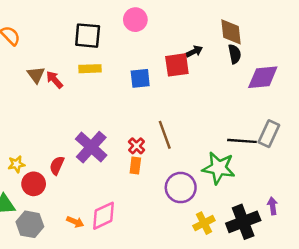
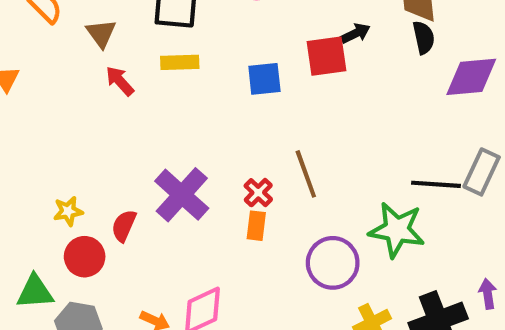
brown triangle: (36, 75) -> (101, 33), moved
yellow star: (16, 164) -> (68, 211), moved

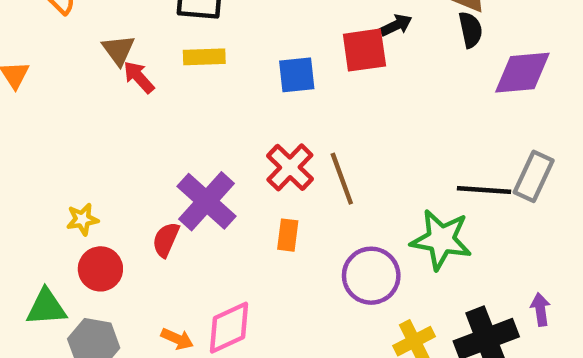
brown triangle: (101, 33) -> (118, 50), moved
red cross: (258, 193) -> (290, 167), moved, size x1.5
red semicircle: (124, 226) -> (166, 240), moved

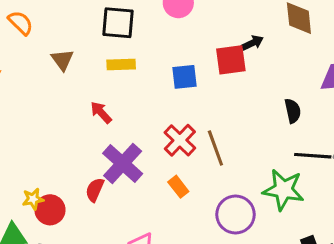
black semicircle: (470, 30) -> (293, 111), moved
red arrow: (139, 77) -> (101, 112), moved
yellow star: (82, 219) -> (33, 199), moved
orange rectangle: (288, 235) -> (178, 187), turned -45

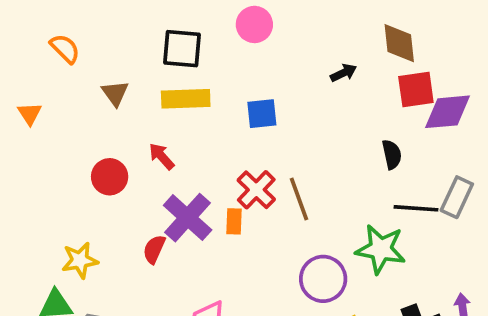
red square: (231, 60) -> (416, 89), moved
yellow rectangle: (121, 65) -> (186, 99), size x1.4
orange rectangle: (178, 187) -> (234, 221), moved, turned 40
yellow star: (33, 199) -> (80, 260), size x1.4
red circle: (50, 210) -> (110, 177), moved

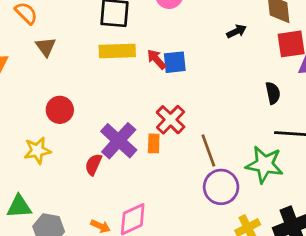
brown triangle: (115, 93) -> (46, 47), moved
red arrow: (162, 156) -> (157, 59), moved
brown line: (299, 199) -> (208, 150), moved
yellow star: (80, 260) -> (37, 150), moved

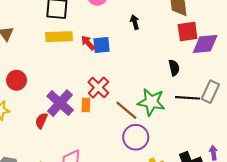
black arrow: (236, 31) -> (135, 22), moved, turned -80
brown line: (208, 150) -> (126, 110), turned -30
green star: (264, 165) -> (151, 102), moved

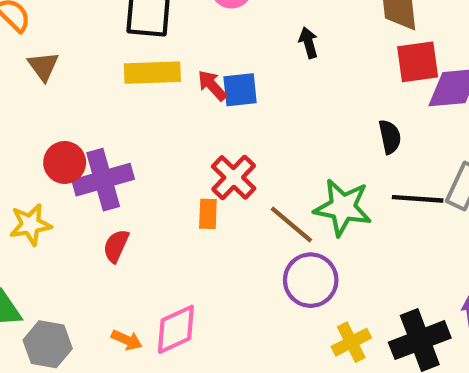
purple cross: (60, 103) -> (103, 180), moved, turned 32

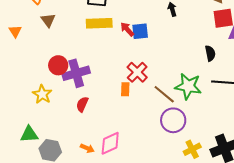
yellow star: (30, 225) -> (42, 94), turned -30

